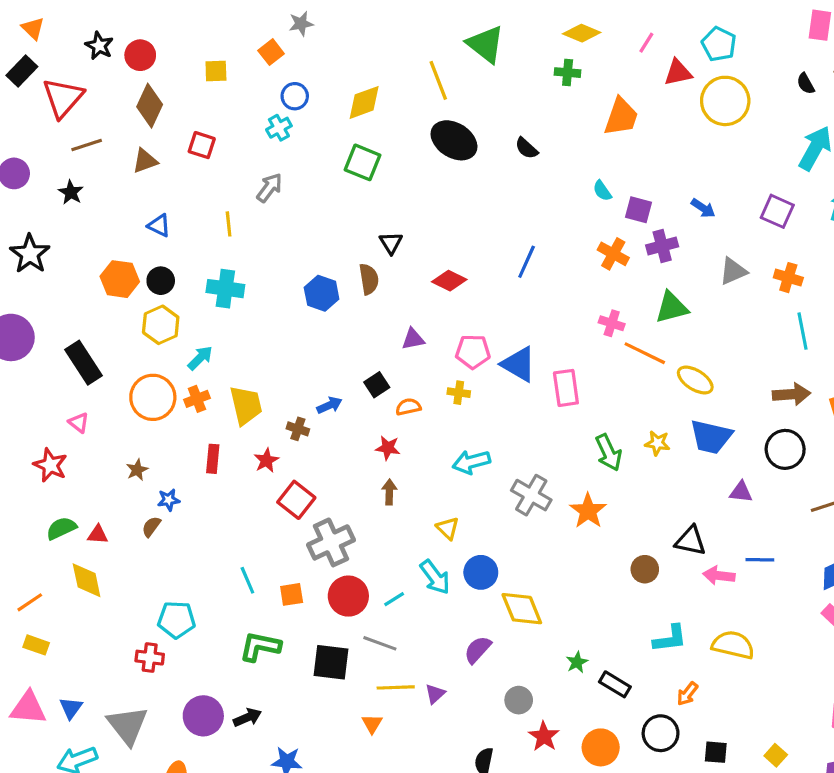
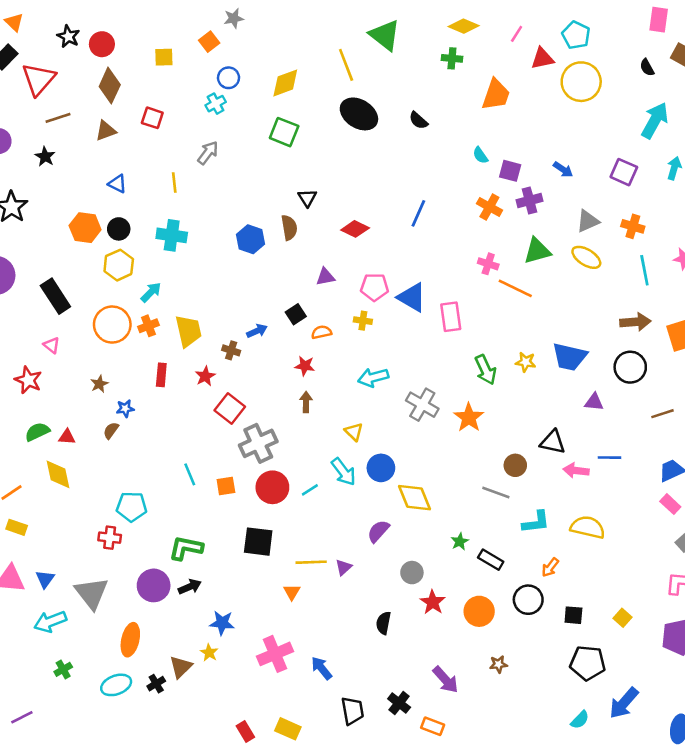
yellow ellipse: (695, 380) -> (586, 257), moved
gray line: (380, 643) -> (496, 492), moved
green L-shape: (260, 646) -> (186, 548), moved

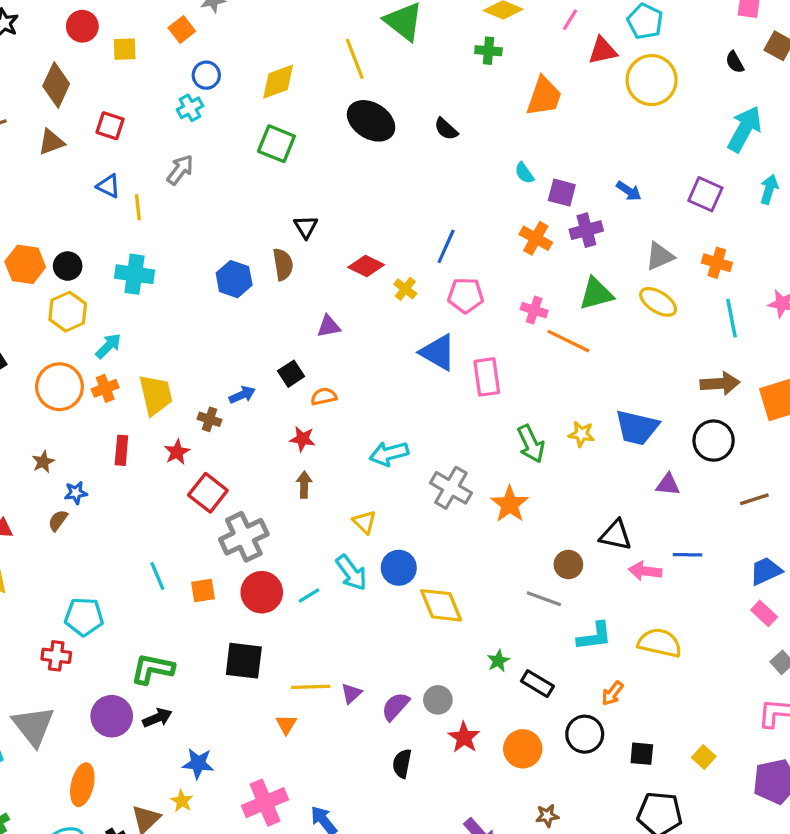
red circle: (102, 44) -> (82, 26), moved
blue triangle: (117, 184) -> (108, 186), moved
pink pentagon: (374, 287) -> (466, 295), moved
yellow cross: (363, 321) -> (405, 289), moved, turned 30
purple semicircle: (378, 531) -> (395, 706), moved

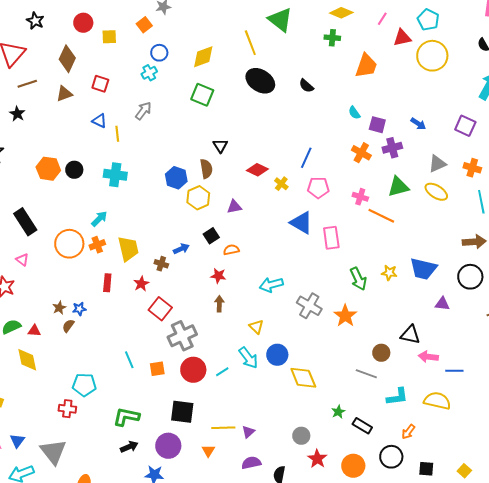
yellow hexagon: (68, 312) -> (198, 198), moved
brown star: (43, 462) -> (59, 308), moved
blue line: (687, 555) -> (454, 371), moved
purple semicircle: (395, 706) -> (251, 463), moved, turned 36
purple circle: (112, 716) -> (168, 446), moved

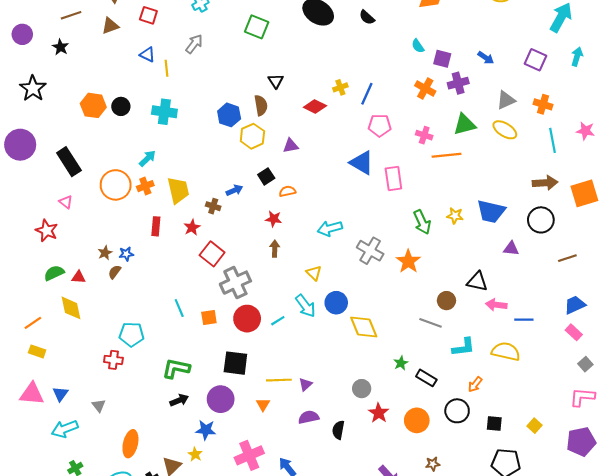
yellow cross: (281, 184) -> (340, 87), moved, turned 32
orange line: (381, 216) -> (446, 155), turned -32
gray triangle: (53, 452) -> (99, 406), size x0.5

